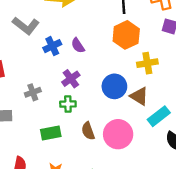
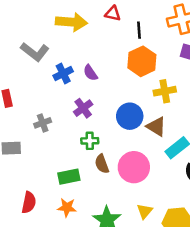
green cross: (68, 104) -> (90, 141), moved
green rectangle: (51, 133) -> (69, 177), moved

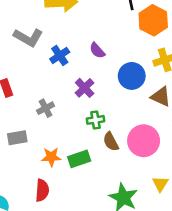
orange hexagon: (142, 61) -> (153, 20), moved
purple semicircle: (90, 73) -> (97, 50), moved
blue circle: (130, 116) -> (132, 76), moved
orange star: (67, 207) -> (51, 157), moved

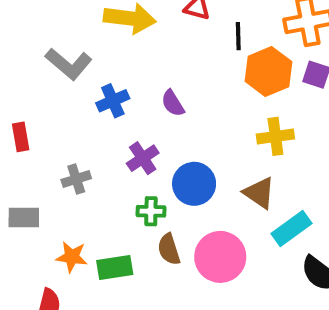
blue circle: (132, 76) -> (194, 184), moved

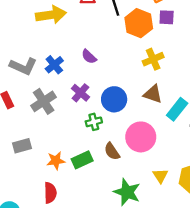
gray L-shape: (69, 64) -> (23, 66), moved
gray cross: (76, 179) -> (44, 101), moved, size x1.5
brown semicircle: (169, 249) -> (112, 151), moved

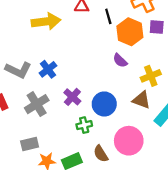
purple semicircle: (89, 57) -> (120, 61), moved
yellow cross: (153, 59) -> (151, 76), moved
gray rectangle: (22, 146) -> (30, 144), moved

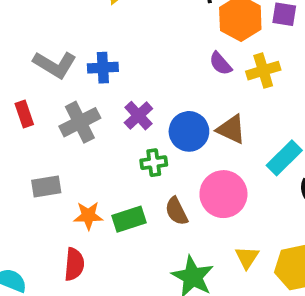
blue cross: (48, 69) -> (103, 68), turned 30
yellow cross: (151, 76) -> (263, 71), moved
brown triangle: (141, 100) -> (231, 129), moved
gray rectangle: (30, 144) -> (46, 187), moved

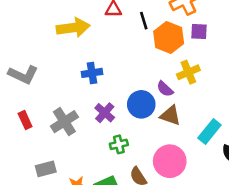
purple semicircle: (221, 64) -> (165, 89), moved
gray L-shape: (55, 65) -> (23, 75), moved
blue cross: (103, 68) -> (92, 73), moved
blue circle: (189, 131) -> (141, 104), moved

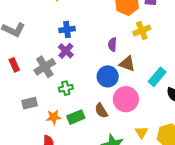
purple semicircle: (165, 89) -> (112, 45), moved, turned 48
blue circle: (141, 104) -> (108, 76), moved
purple cross: (105, 113) -> (66, 51), moved
green cross: (119, 144) -> (66, 88), moved

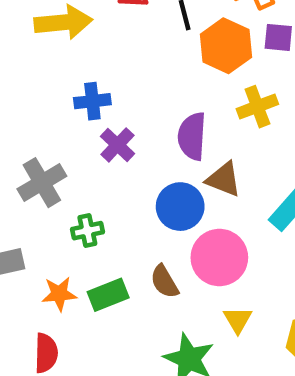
purple semicircle: (112, 45) -> (192, 136), size x1.5
purple cross: (66, 51) -> (117, 145), moved
yellow triangle: (141, 132) -> (238, 320), moved

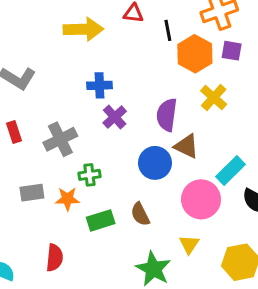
yellow cross: (257, 107) -> (214, 98), turned -32
pink circle: (219, 258) -> (201, 199), moved
orange star: (59, 294) -> (67, 199), moved

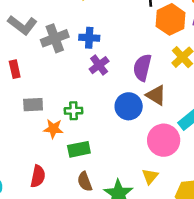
gray cross: (60, 139) -> (55, 38), moved
gray rectangle: (32, 193) -> (33, 105), moved
brown semicircle: (140, 214) -> (85, 182), moved

